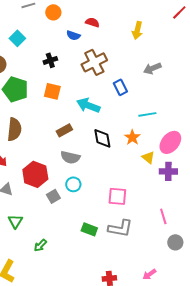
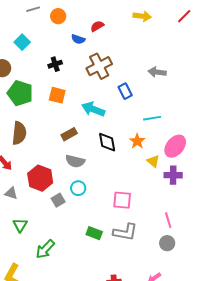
red semicircle: (92, 22) -> (97, 26), turned -48
yellow arrow: (137, 30) -> (142, 16), moved, turned -96
gray arrow: (152, 68) -> (157, 72), turned 30
gray circle: (175, 242) -> (167, 243), moved
green arrow: (40, 245) -> (45, 249), size x1.5

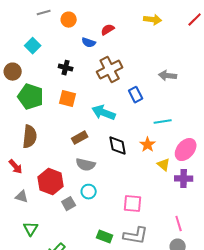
black cross: (55, 64) -> (66, 68), turned 32

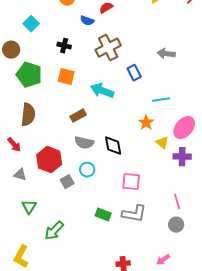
black diamond: (118, 146) -> (113, 146), moved

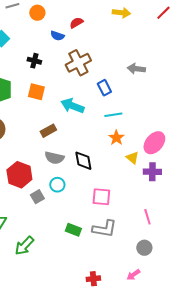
cyan line: (161, 100) -> (113, 115), moved
gray circle: (176, 225) -> (144, 248), moved

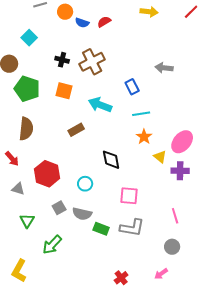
blue semicircle: (57, 36) -> (82, 23), moved
brown cross: (78, 63) -> (92, 62), moved
gray semicircle: (54, 158) -> (82, 214), moved
gray square: (37, 197) -> (59, 208), moved
red cross: (93, 279) -> (121, 278), turned -32

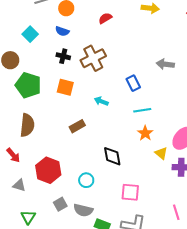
blue semicircle: (82, 23) -> (62, 31), moved
cyan arrow: (100, 105) -> (101, 101), size x0.6

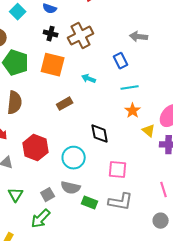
gray arrow: (165, 64) -> (139, 37), moved
orange square: (65, 87) -> (53, 65), size x1.4
cyan circle: (86, 180) -> (74, 158), size x1.5
gray square: (60, 204) -> (48, 195), moved

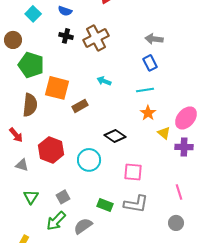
blue rectangle: (121, 61) -> (150, 63), moved
orange square: (53, 65) -> (57, 88), moved
black diamond: (100, 134) -> (115, 136), turned -45
gray semicircle: (71, 188) -> (83, 226), moved, turned 132

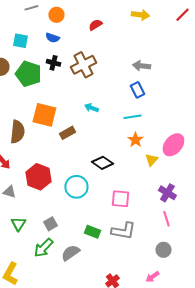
cyan square: (33, 14) -> (20, 41), turned -35
green pentagon: (31, 65) -> (28, 74), moved
yellow triangle: (164, 133) -> (151, 160), turned 32
purple cross: (184, 147) -> (167, 193), moved, turned 30

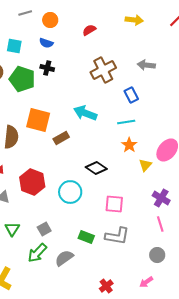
brown cross: (83, 65) -> (103, 70), moved
gray arrow: (141, 66) -> (146, 65), moved
cyan arrow: (91, 108) -> (85, 113), size x1.6

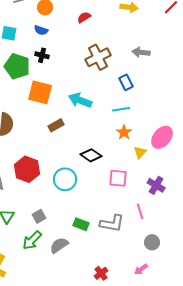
orange square: (38, 120) -> (40, 92), moved
pink square: (114, 204) -> (118, 178), moved
pink line: (160, 224) -> (140, 211), moved

